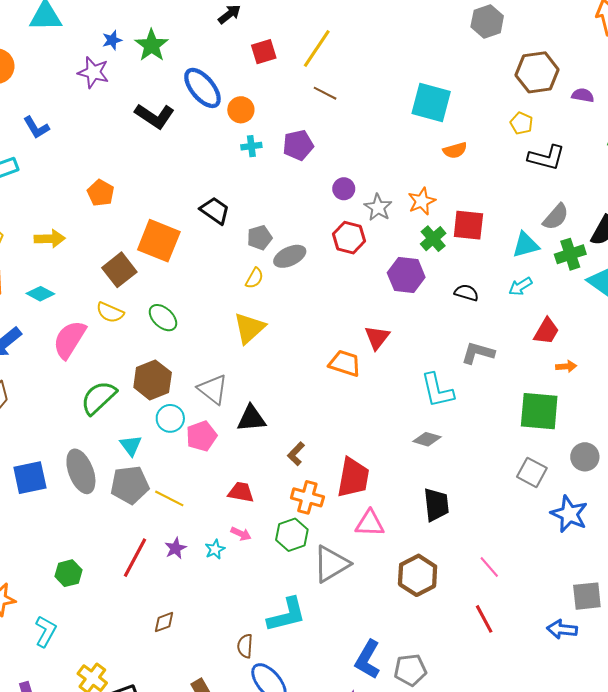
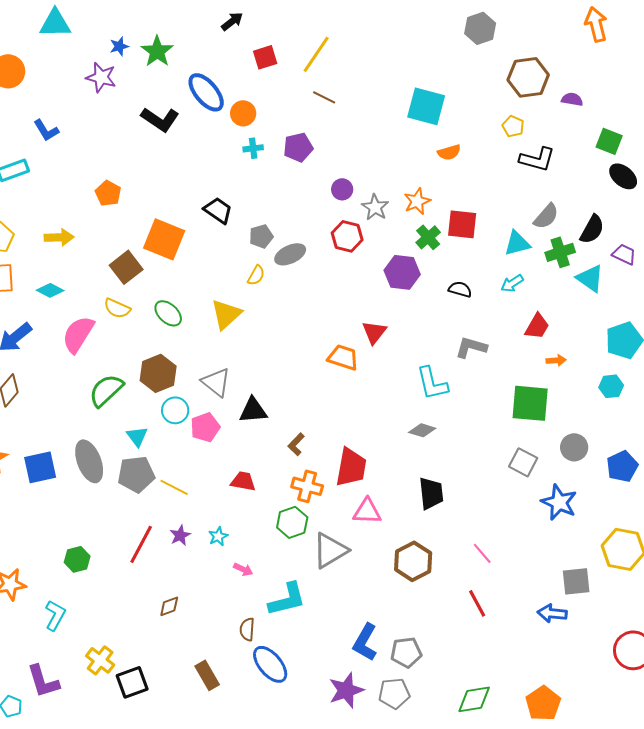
yellow triangle: (249, 328) -> (226, 314), moved
pink arrow: (241, 534) -> (243, 569), moved

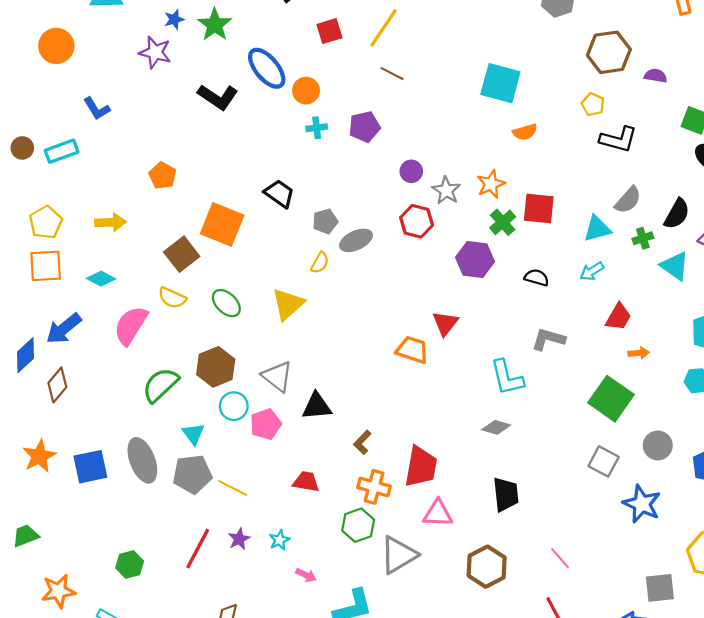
green cross: (560, 252) -> (643, 238), size x0.7
green square: (530, 403) -> (611, 399), turned 30

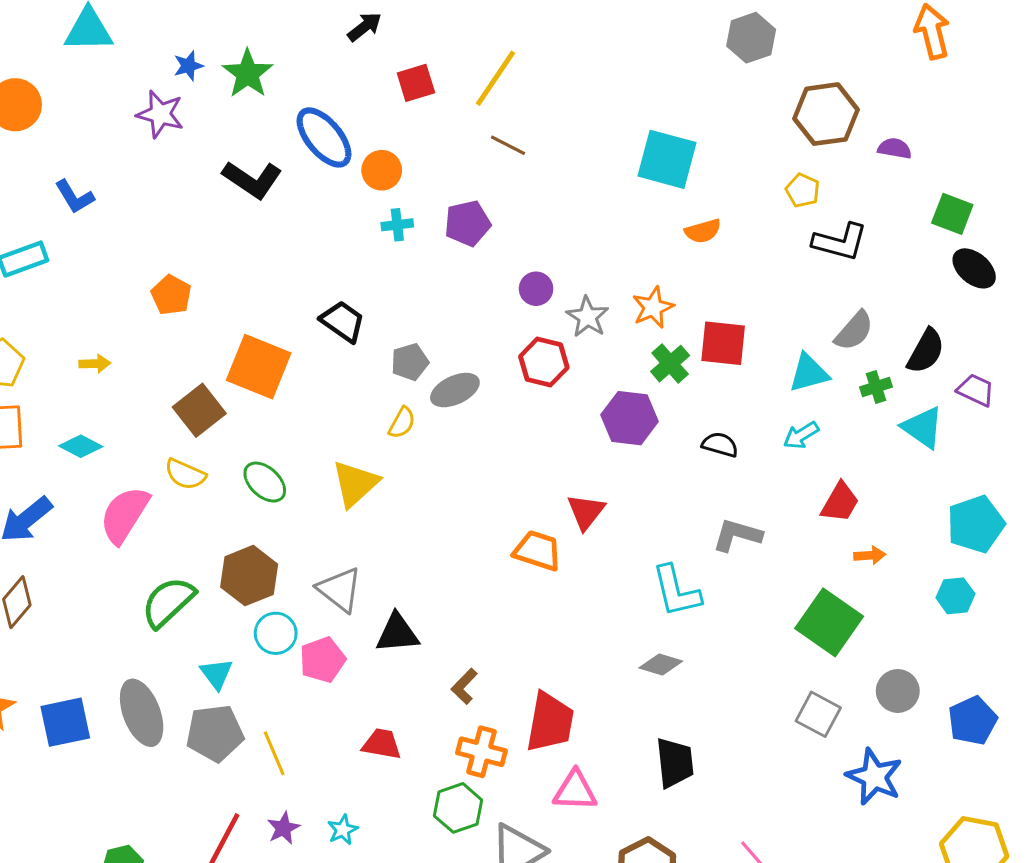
yellow arrow: (111, 222) -> (95, 364), size x0.7
yellow line: (233, 488) -> (274, 753), turned 40

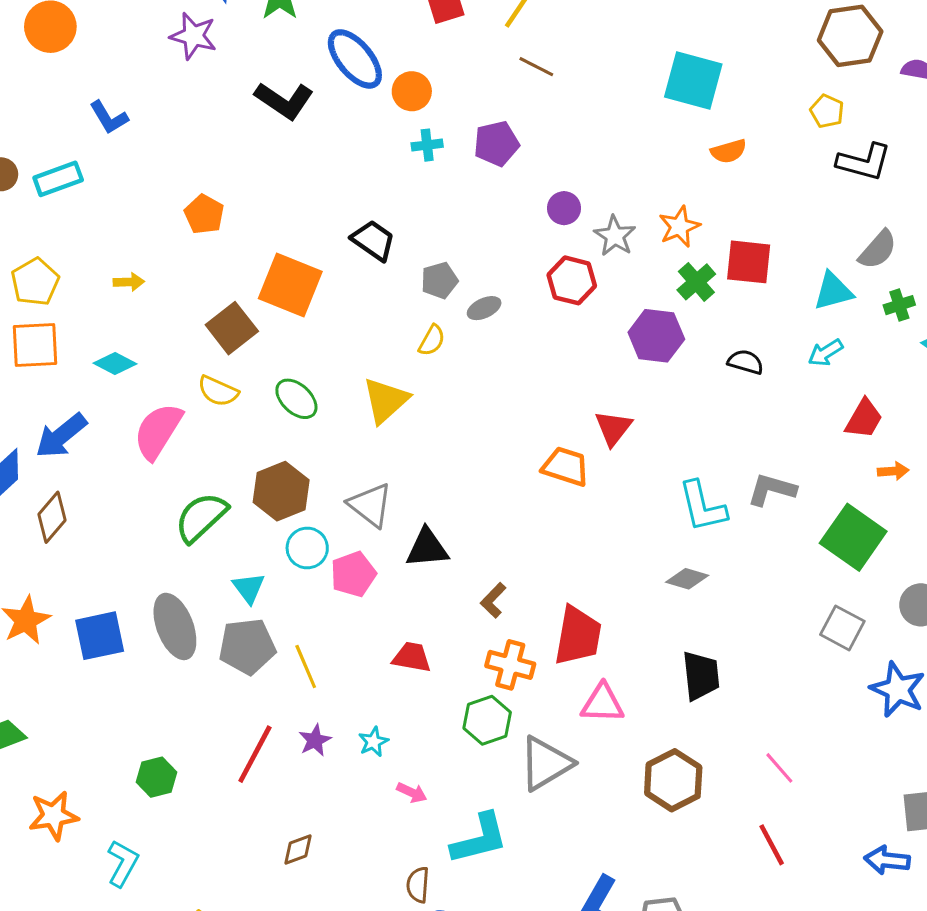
gray ellipse: (455, 390) -> (484, 308), size x0.7
gray L-shape: (737, 535) -> (772, 490), moved

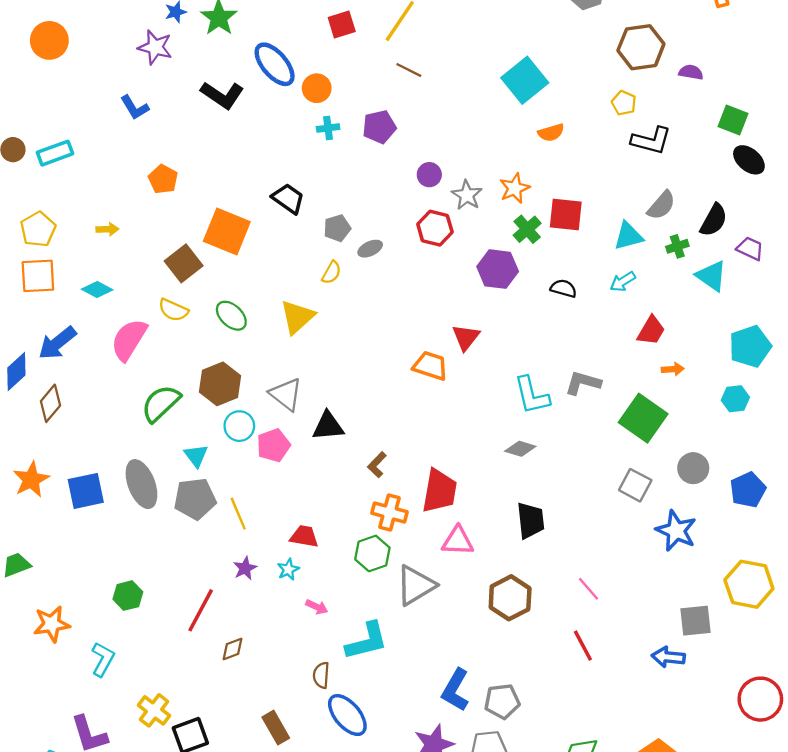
cyan square: (693, 80) -> (525, 80), turned 36
blue L-shape: (109, 117) -> (135, 108), moved
red trapezoid: (412, 657) -> (304, 536), moved
red line: (255, 754) -> (201, 610), moved

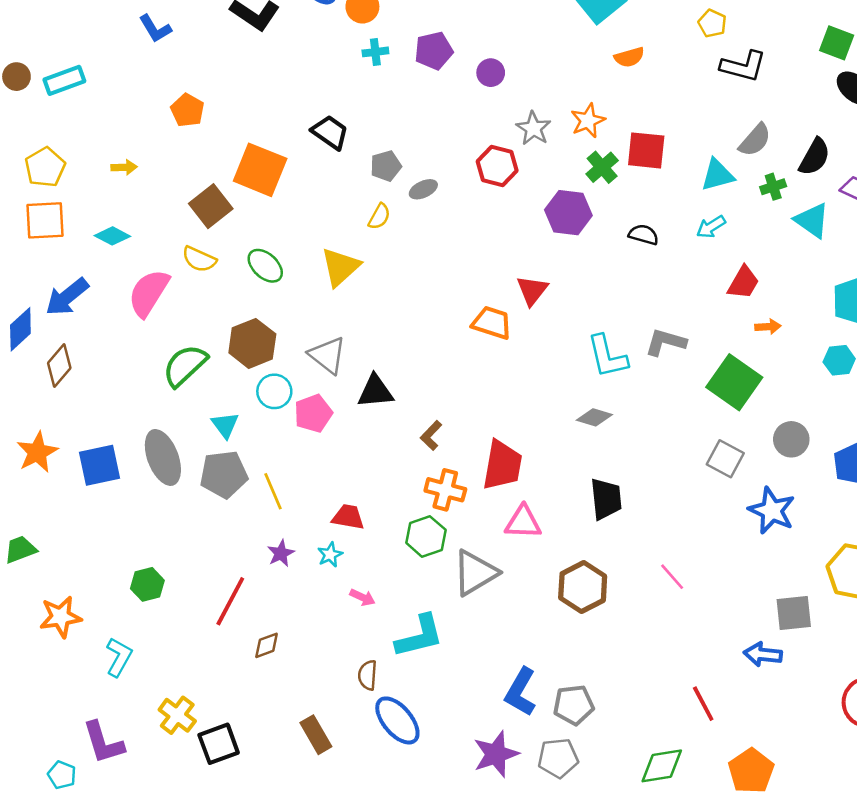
purple circle: (429, 175) -> (491, 73), moved
red line: (583, 646) -> (703, 704), moved

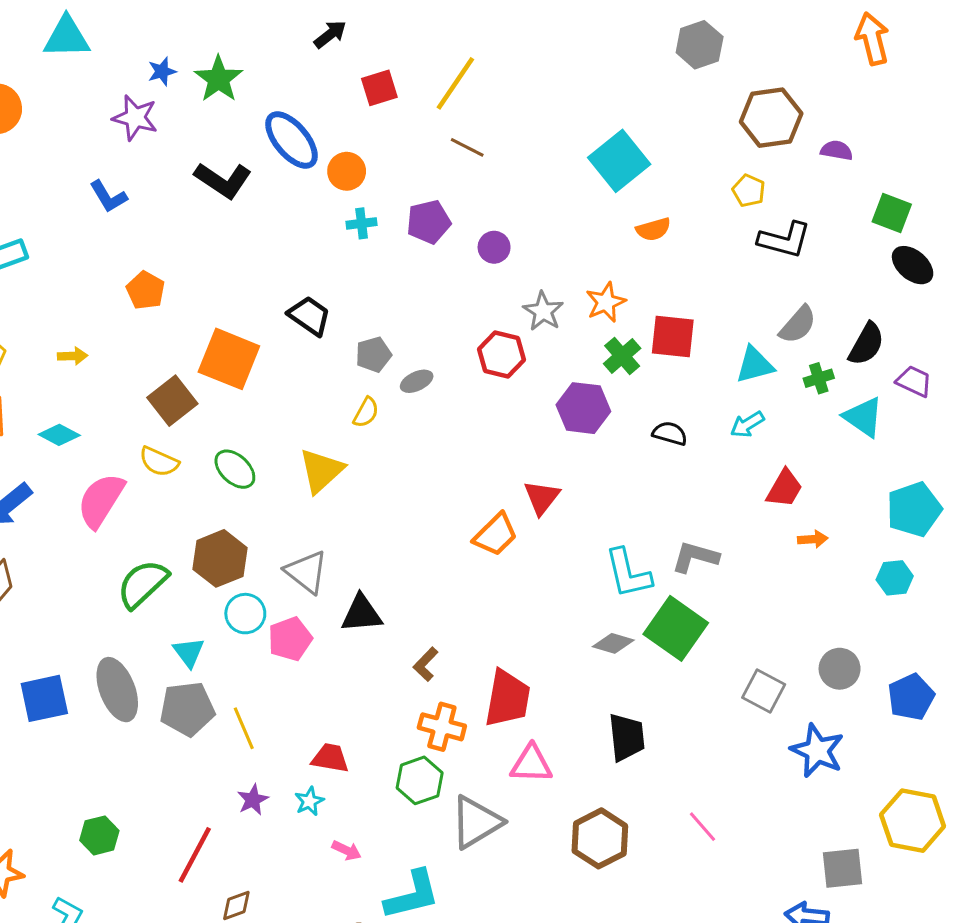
orange trapezoid: (492, 323) -> (496, 535), turned 117
green square: (734, 382) -> (676, 628), moved

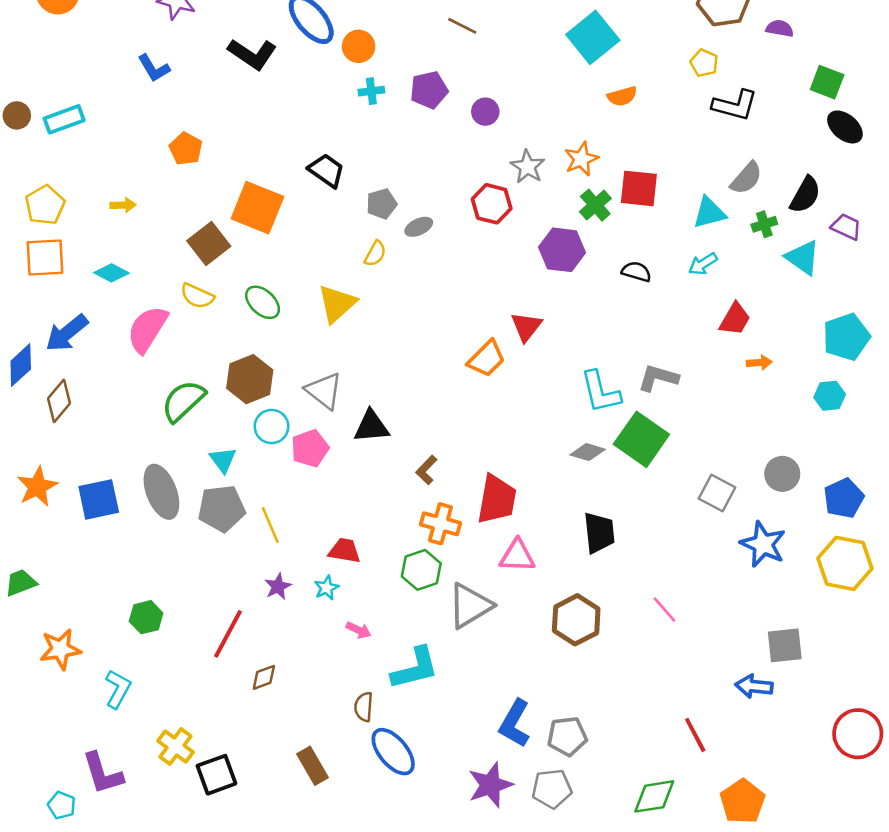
yellow hexagon: (913, 821) -> (845, 563), moved

